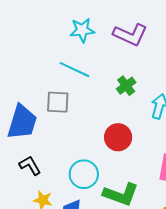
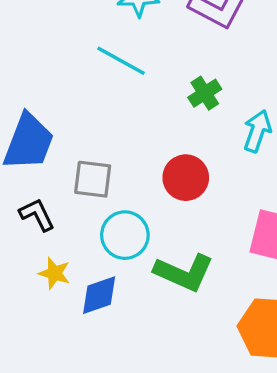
gray square: (58, 102) -> (93, 179), moved

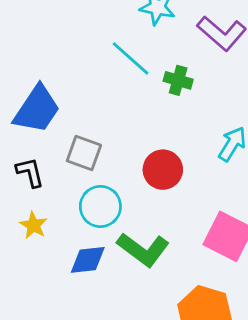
green cross: (205, 93) -> (178, 80), moved, turned 36
blue diamond: (99, 295) -> (88, 260), moved

